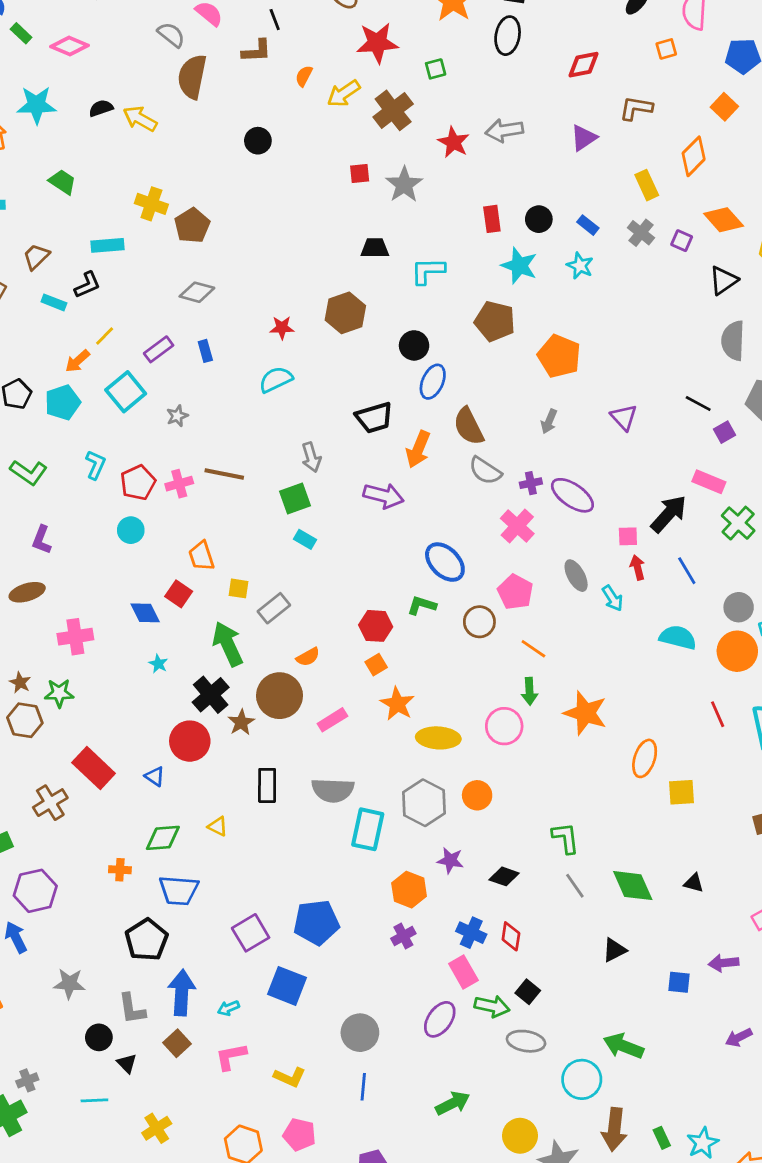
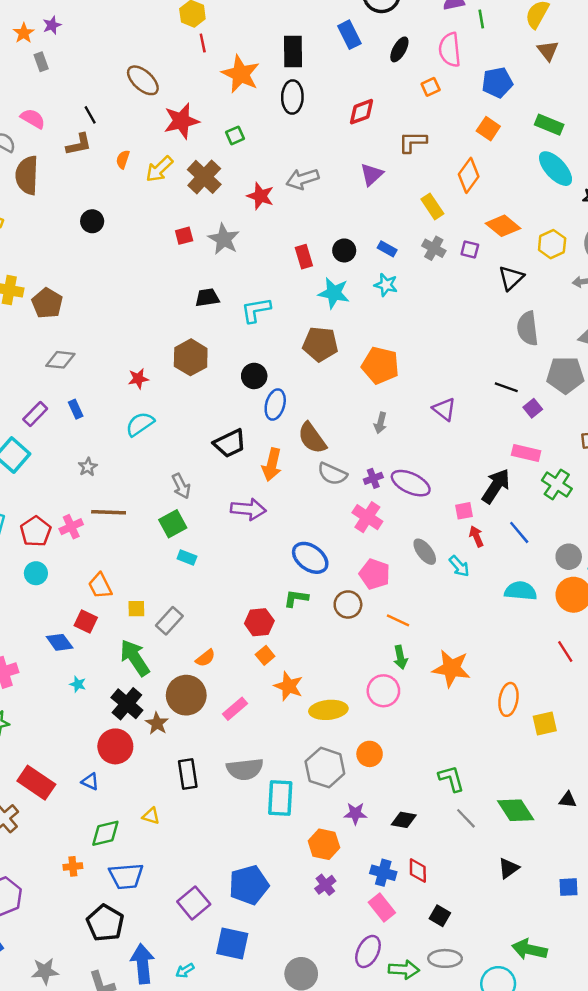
gray star: (177, 416) -> (88, 467), moved
green arrow: (492, 1006) -> (404, 970), moved

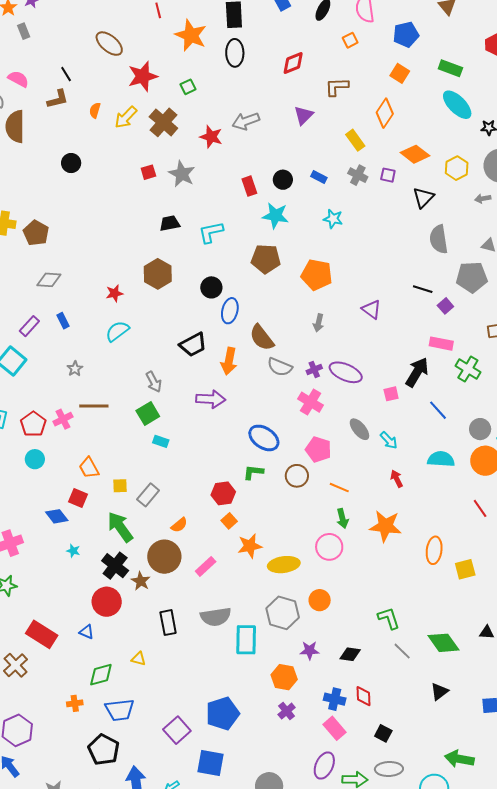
cyan star: (386, 285) -> (333, 219), moved
red arrow: (476, 536) -> (397, 479), moved
orange star: (289, 686) -> (250, 546), turned -30

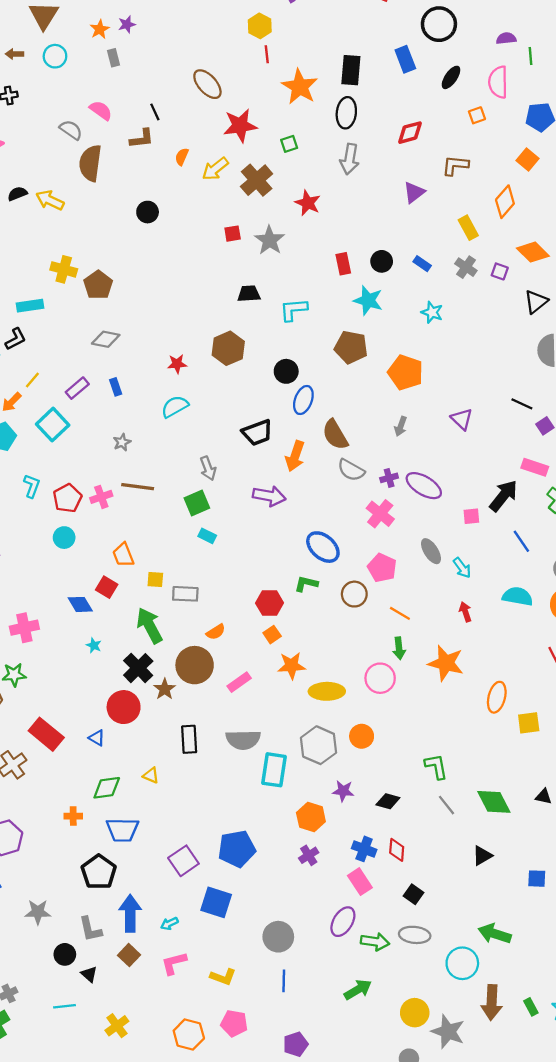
gray arrow: (246, 121) -> (350, 159), moved, turned -68
gray rectangle: (148, 495) -> (185, 594), turned 45

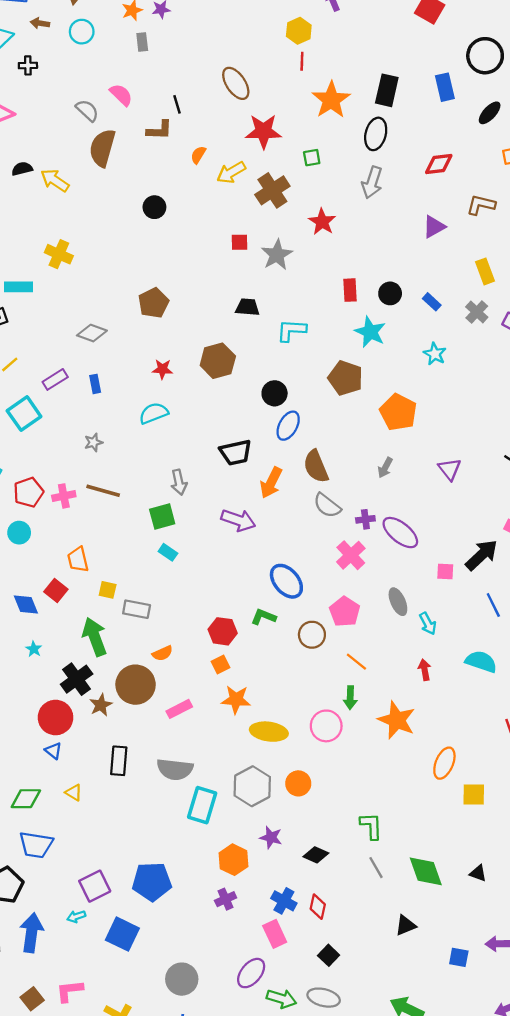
brown pentagon: (98, 285) -> (153, 303), moved
blue triangle: (97, 738) -> (53, 751), moved
cyan arrow: (169, 924) -> (76, 916), moved
brown square: (129, 955) -> (32, 999), moved

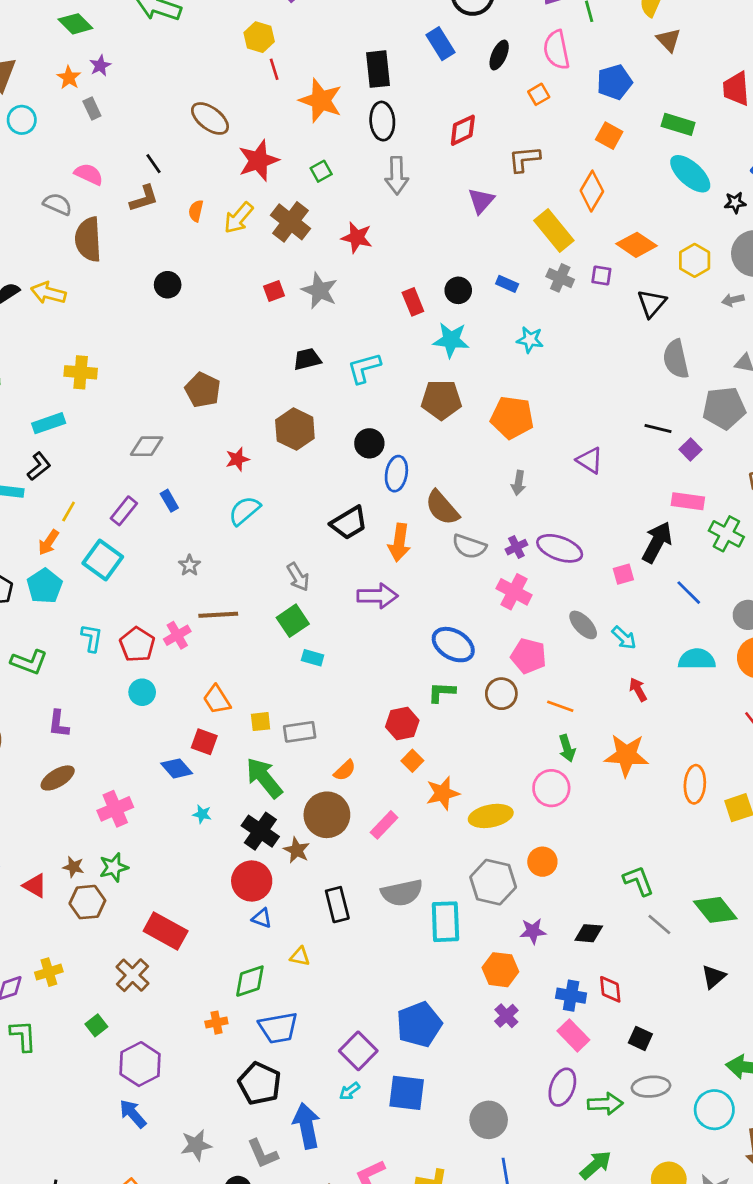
yellow rectangle: (485, 271) -> (554, 230), size x1.4

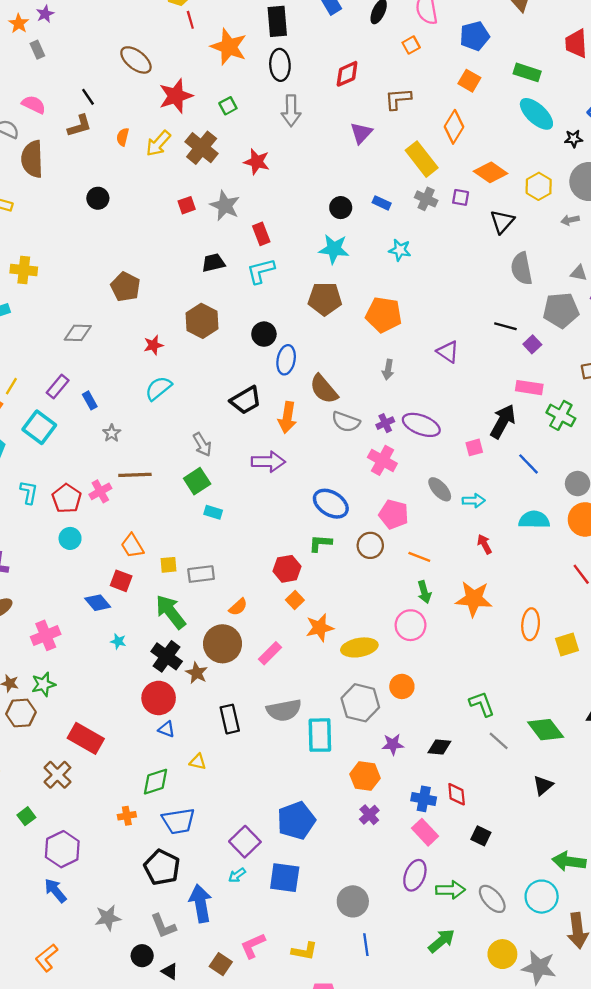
red rectangle: (413, 302) -> (261, 234), moved
blue rectangle: (169, 501) -> (90, 400), moved
cyan arrow: (624, 638) -> (474, 501), turned -45
gray ellipse: (651, 1087) -> (492, 899), moved, turned 52

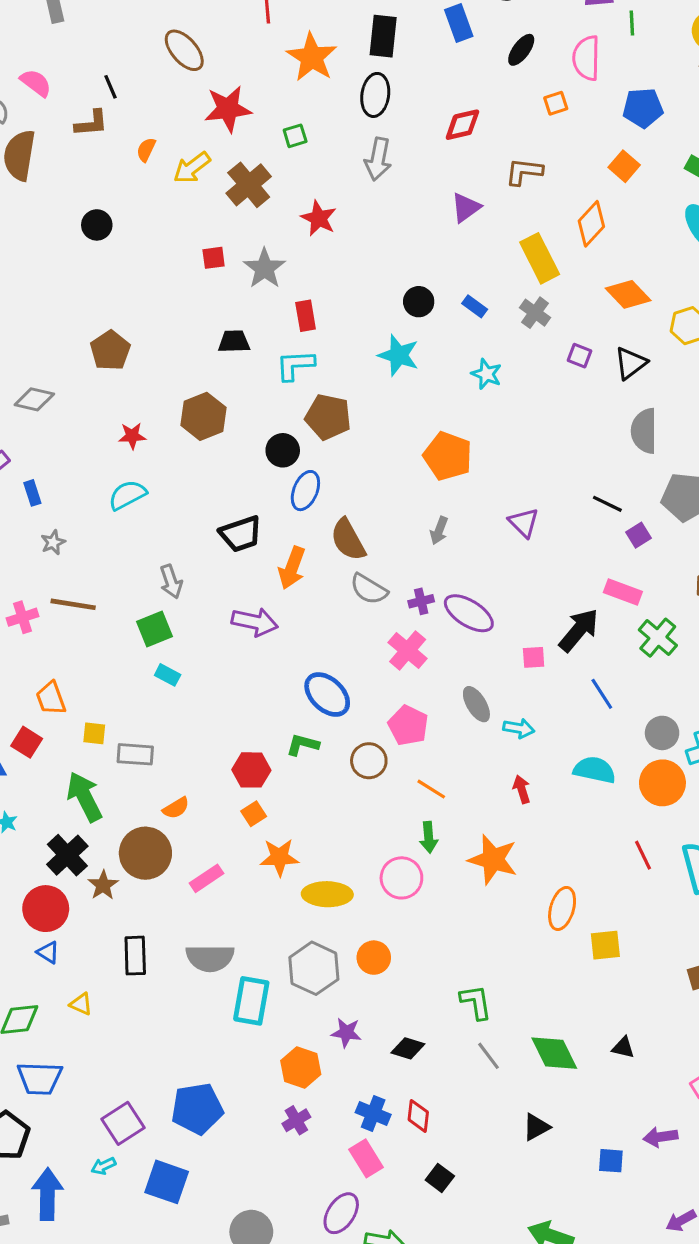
purple square: (461, 197) -> (580, 356), moved
brown pentagon: (325, 299) -> (328, 417), moved

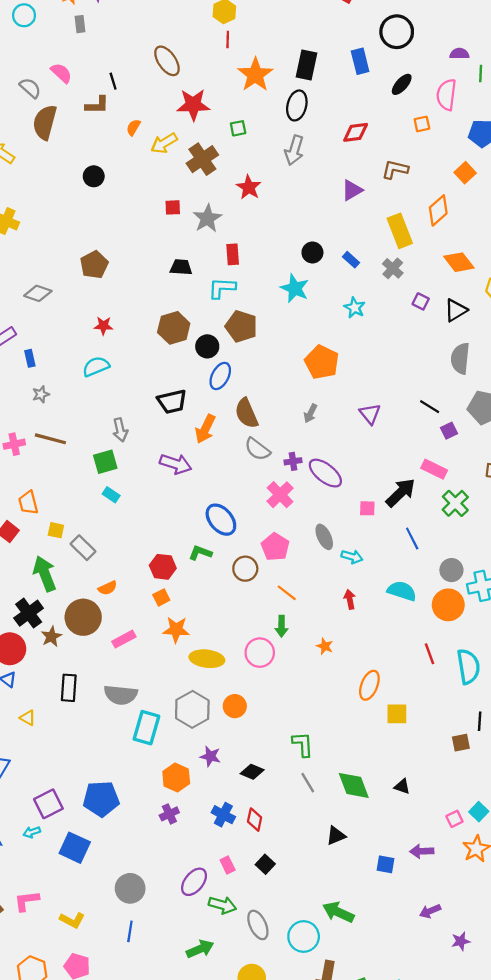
brown hexagon: (203, 416) -> (174, 328), moved
gray rectangle: (135, 754) -> (83, 548), turned 35
orange star: (493, 859) -> (325, 646), size x0.5
pink rectangle: (366, 1158) -> (228, 865), moved, size x0.7

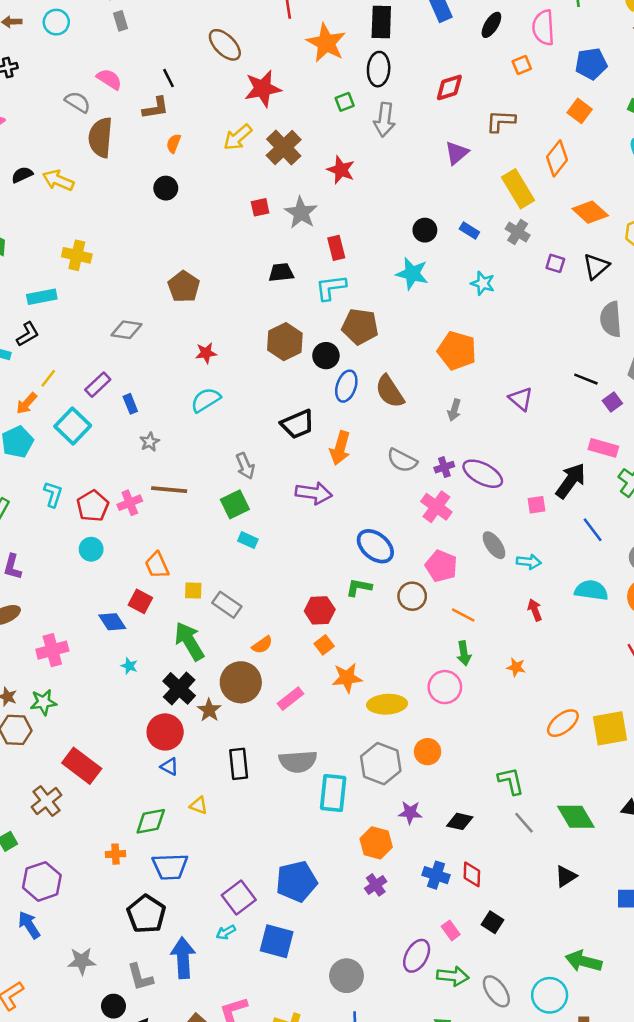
orange semicircle: (133, 127) -> (174, 143), moved
green square: (238, 128) -> (345, 102), moved
brown semicircle: (246, 413) -> (390, 391), moved
orange ellipse: (369, 685) -> (563, 723), moved, turned 40
yellow square: (397, 714) -> (610, 728), size x1.4

